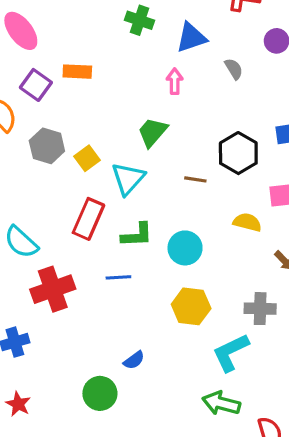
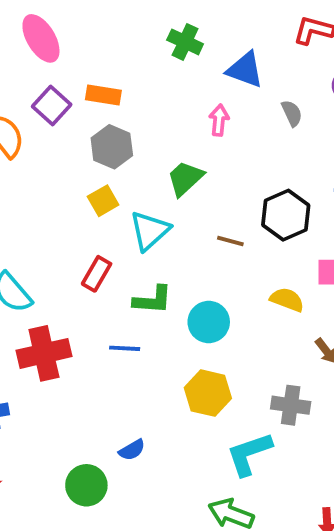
blue triangle: (191, 38) -> (245, 70), turned 32
gray hexagon: (47, 146) -> (112, 147), moved
red rectangle: (88, 219) -> (97, 274), size x0.7

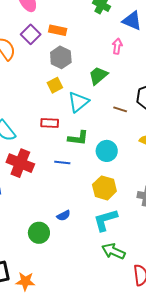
red rectangle: (97, 274) -> (50, 123), turned 60
red cross: (44, 353) -> (20, 163), turned 32
cyan L-shape: (249, 454) -> (105, 220), moved

